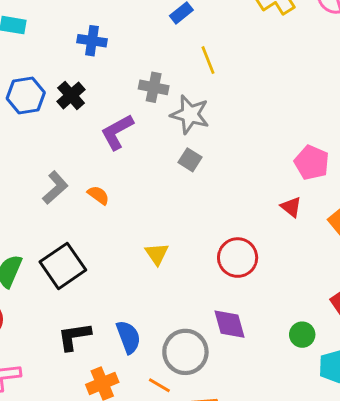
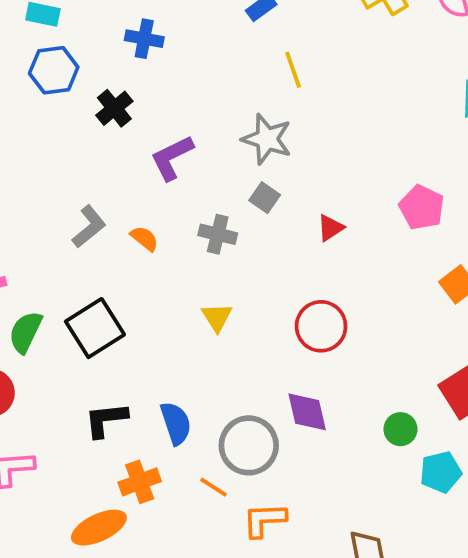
gray cross: (154, 87) -> (218, 234), moved
blue hexagon: (26, 95) -> (54, 70), moved
red triangle: (291, 207) -> (330, 228), moved, turned 45

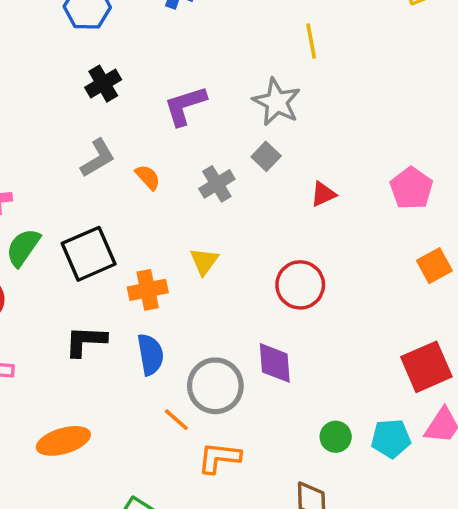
black cross: (114, 108) -> (103, 84), moved
gray cross: (218, 234) -> (217, 184), turned 36
green circle: (400, 429) -> (336, 437), moved
orange cross: (140, 482) -> (148, 290), moved

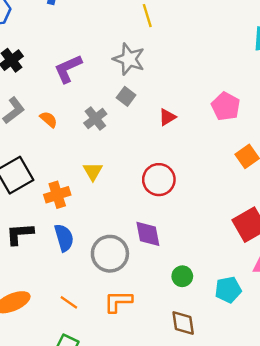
orange line: (176, 420) -> (69, 302), moved
green circle: (336, 437) -> (182, 276), moved
cyan pentagon: (391, 438) -> (228, 290), moved

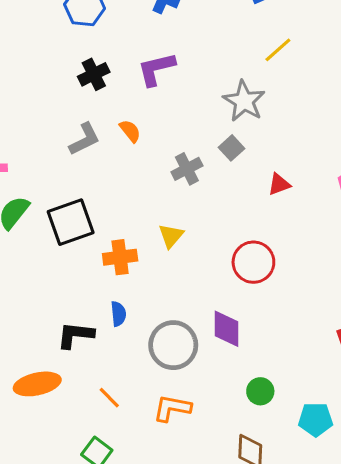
yellow line: (147, 16) -> (278, 50), turned 55
purple L-shape: (68, 69) -> (156, 69), moved
orange semicircle: (49, 119) -> (130, 131), moved
black L-shape: (20, 234) -> (75, 335), moved
blue semicircle: (64, 238) -> (118, 314), size x0.7

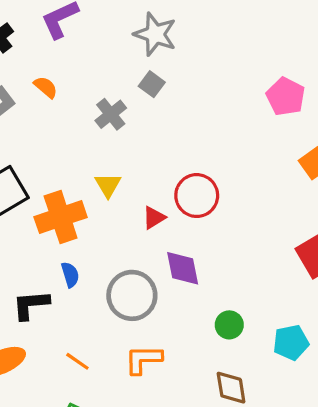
red triangle: (279, 184) -> (154, 218), moved
orange cross: (120, 257) -> (61, 217), size x1.4

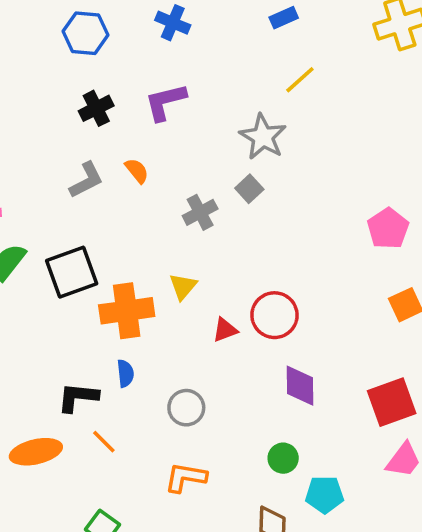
purple diamond: (183, 268) -> (300, 386), moved
gray circle: (132, 295) -> (186, 408), size x0.7
cyan pentagon: (291, 342) -> (324, 494), moved
orange line: (77, 361) -> (104, 442), moved

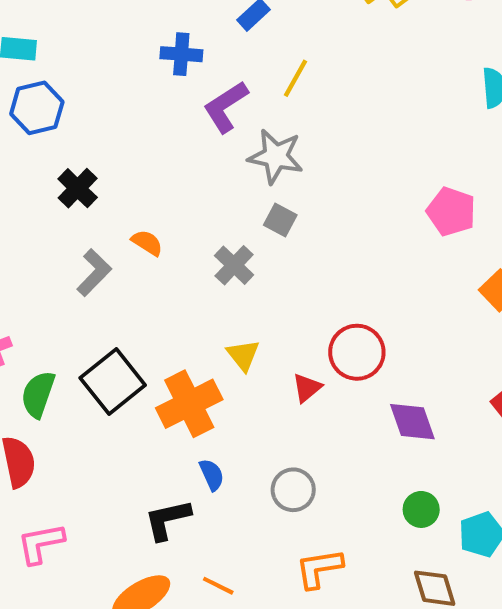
blue cross: (173, 23) -> (181, 54), moved
purple L-shape: (165, 102) -> (226, 107), moved
orange line: (104, 442) -> (218, 586), moved

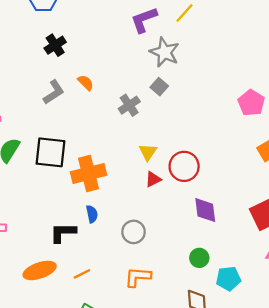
yellow triangle: (243, 355) -> (148, 152), moved
black square: (113, 382) -> (50, 152), turned 32
orange line: (218, 586) -> (82, 274), turned -66

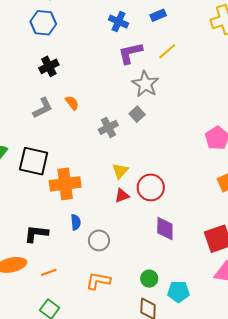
blue semicircle: (92, 214) -> (76, 222), moved
green circle: (199, 258) -> (149, 279), moved

